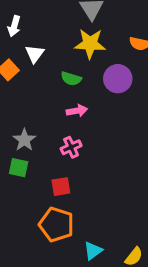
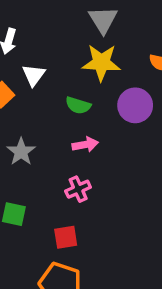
gray star: (24, 140) -> (21, 152), moved

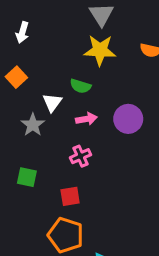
white triangle: (34, 75) -> (52, 102), moved
purple circle: (135, 105) -> (128, 119), moved

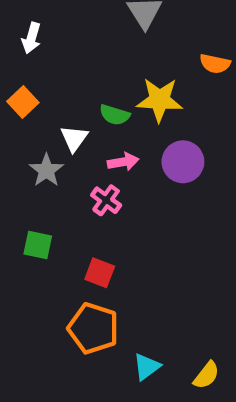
yellow star: (100, 50) -> (159, 100), moved
pink cross: (80, 156) -> (106, 200), moved, turned -30
red square: (70, 196) -> (100, 273), turned 30

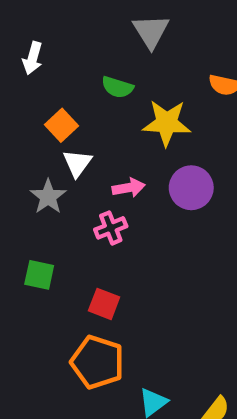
orange square: (23, 102) -> (62, 125), moved
green semicircle: (115, 115) -> (117, 87), moved
pink cross: (106, 200) -> (111, 228), turned 32

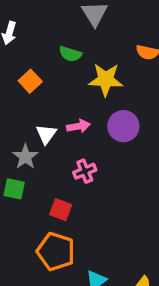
white triangle: (77, 163) -> (46, 134), moved
gray star: (48, 197) -> (25, 157), moved
pink cross: (111, 228) -> (85, 171), moved

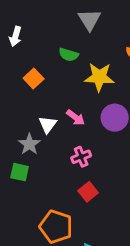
pink arrow: (78, 126) -> (76, 118), turned 48
red square: (61, 210) -> (88, 192), moved, turned 30

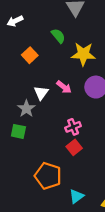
white arrow: (15, 36) -> (15, 21), turned 49
green semicircle: (69, 55) -> (58, 36), turned -147
pink cross: (81, 157) -> (73, 127), moved

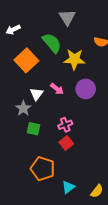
green semicircle: (58, 36) -> (52, 43), size x1.5
orange square: (30, 55) -> (26, 60), size x1.6
green square: (18, 131) -> (34, 129), moved

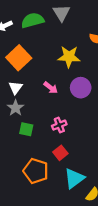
green semicircle: (52, 43) -> (33, 20), moved, turned -65
white triangle: (37, 94) -> (16, 88), moved
red square: (66, 143) -> (60, 153), moved
cyan triangle: (68, 187) -> (74, 178), moved, size x1.5

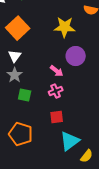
pink arrow: (51, 88) -> (57, 71), moved
red square: (60, 153) -> (57, 117), turned 32
orange pentagon: (36, 171) -> (21, 134), moved

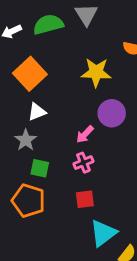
white triangle: (15, 56) -> (37, 112), moved, turned 32
pink arrow: (57, 71) -> (85, 134), turned 96
orange pentagon: (21, 134) -> (28, 201), moved

